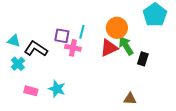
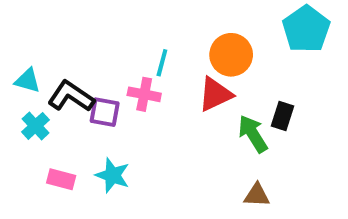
purple square: (62, 36) -> (105, 112), moved
green arrow: (126, 46) -> (253, 134), moved

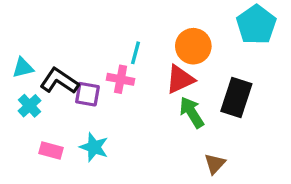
cyan triangle: (28, 80) -> (23, 68), turned -30
black rectangle: (282, 116) -> (236, 97), size x1.6
green arrow: (253, 134) -> (192, 112), moved
brown triangle: (257, 195) -> (215, 164), turned -50

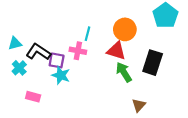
red triangle: (180, 79) -> (116, 51), turned 42
cyan star: (94, 147) -> (61, 75), moved

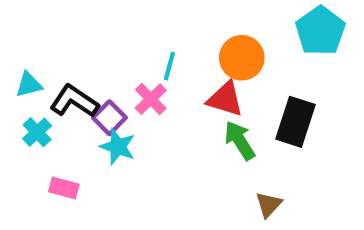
pink cross: (78, 51) -> (151, 99), turned 35
purple square: (57, 60) -> (109, 118), turned 35

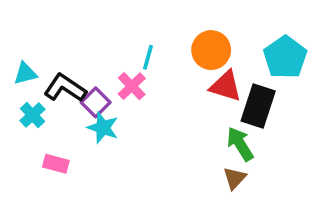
cyan pentagon: (320, 31) -> (285, 57), moved
red triangle: (225, 99) -> (226, 86), moved
green arrow: (240, 140) -> (240, 144), moved

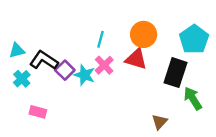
pink cross: (132, 86) -> (104, 65), moved
red triangle: (226, 86) -> (136, 59), moved
cyan star: (103, 128) -> (85, 75), moved
green arrow: (240, 144) -> (193, 98), moved

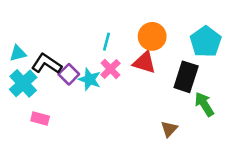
cyan cross: (22, 79) -> (23, 83), size x1.5

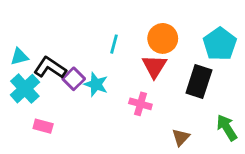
red triangle: (144, 62) -> (154, 66), turned 45
pink cross: (110, 69) -> (140, 104), moved, turned -30
green arrow: (204, 104) -> (227, 128), moved

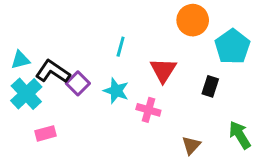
orange circle: (163, 38) -> (193, 20), moved
black rectangle: (199, 82) -> (210, 86), size x0.6
cyan star: (96, 84) -> (116, 91), moved
pink rectangle: (43, 126) -> (45, 133), turned -30

